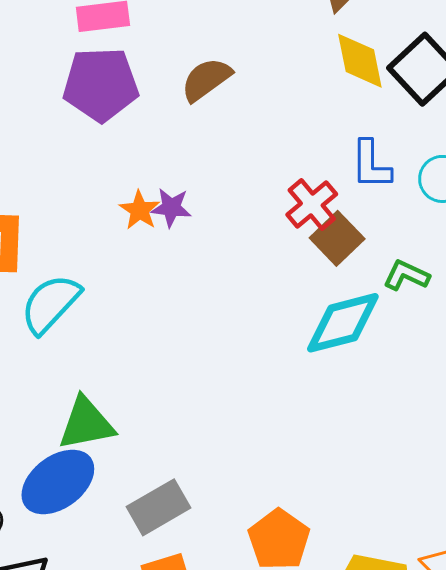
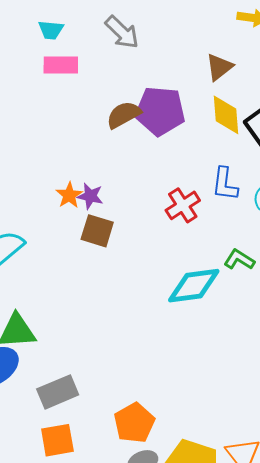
purple pentagon: (101, 84) -> (160, 111), moved
brown square: (337, 238) -> (97, 231), moved, turned -36

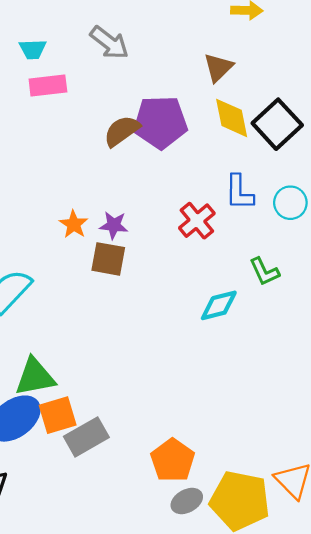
purple star: (90, 196) -> (114, 225), moved
green L-shape: (239, 260) -> (264, 272), turned -140
cyan diamond: (194, 286) -> (219, 305), size x0.7
orange square: (57, 440) -> (58, 415), moved

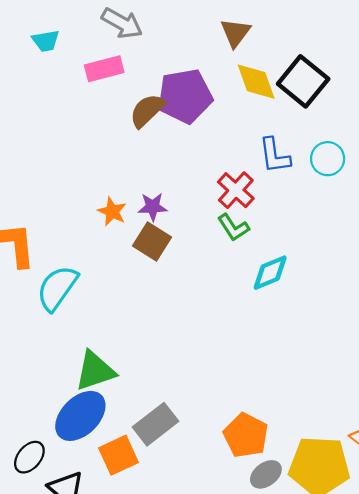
pink rectangle: (48, 86) -> (104, 69), moved
brown square: (108, 259) -> (152, 242), turned 30
green L-shape: (264, 272) -> (233, 227), moved
orange square: (58, 415) -> (118, 455), moved

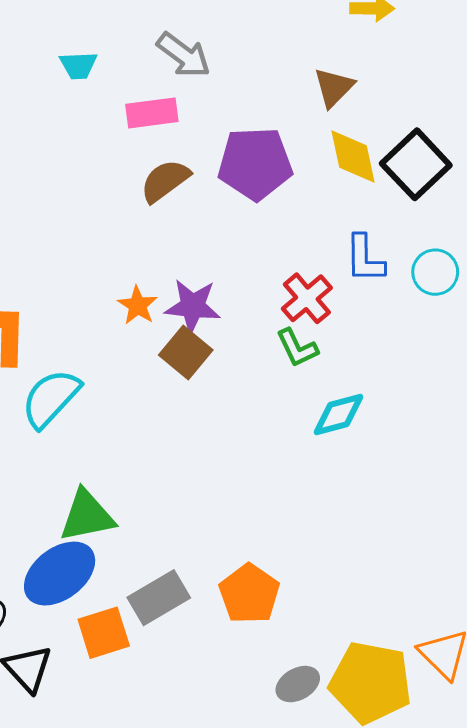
brown semicircle: (147, 111) -> (165, 181), moved
purple star: (153, 207) -> (193, 306), size x1.4
orange pentagon: (246, 435) -> (249, 594), moved

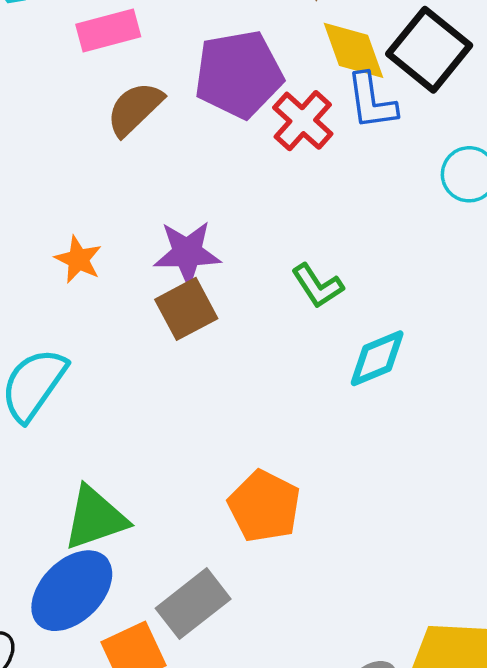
blue L-shape: (365, 259) -> (371, 101), moved
red cross: (307, 298) -> (303, 121), moved
orange star: (138, 305) -> (78, 259), moved
brown square: (186, 352) -> (186, 309), turned 30
orange pentagon: (249, 594) -> (264, 506), moved

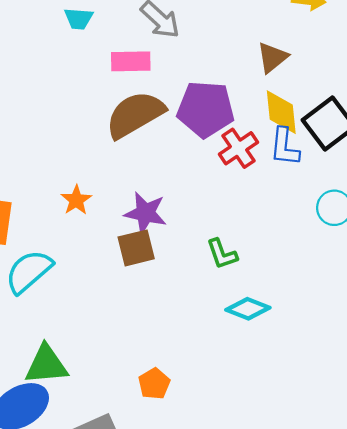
brown semicircle: (135, 109) -> (135, 115), size x1.5
cyan diamond: (377, 358) -> (248, 309), turned 30
orange pentagon: (264, 506) -> (154, 384), size x0.7

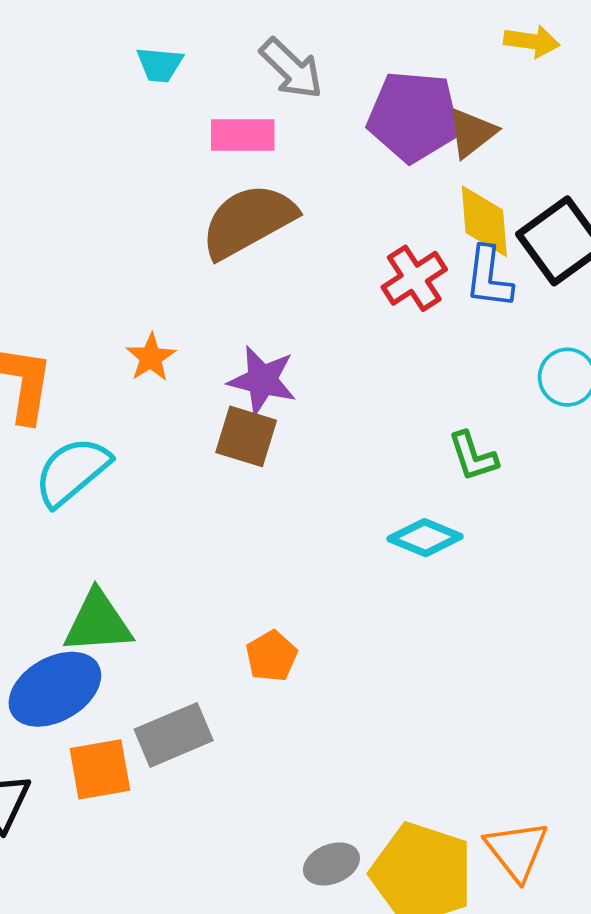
purple pentagon: (206, 109) -> (414, 116), moved
brown square: (136, 248) -> (246, 436), turned 30
green L-shape: (222, 254) -> (473, 456), moved

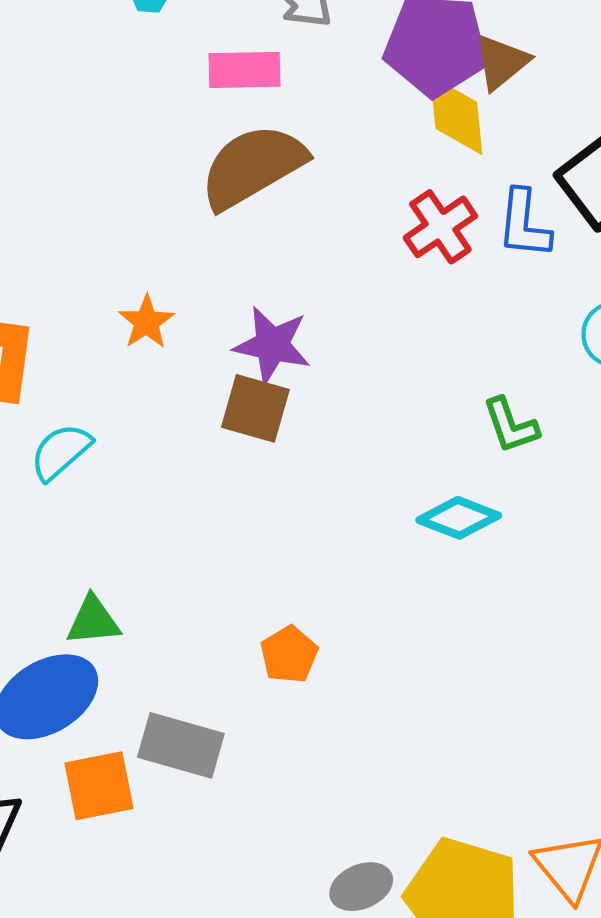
yellow diamond: (484, 221) -> (456, 115), moved
cyan semicircle: (72, 471) -> (61, 452), size x0.7
green triangle: (98, 622) -> (93, 621), size x0.7
gray rectangle: (174, 735) -> (181, 745), turned 40

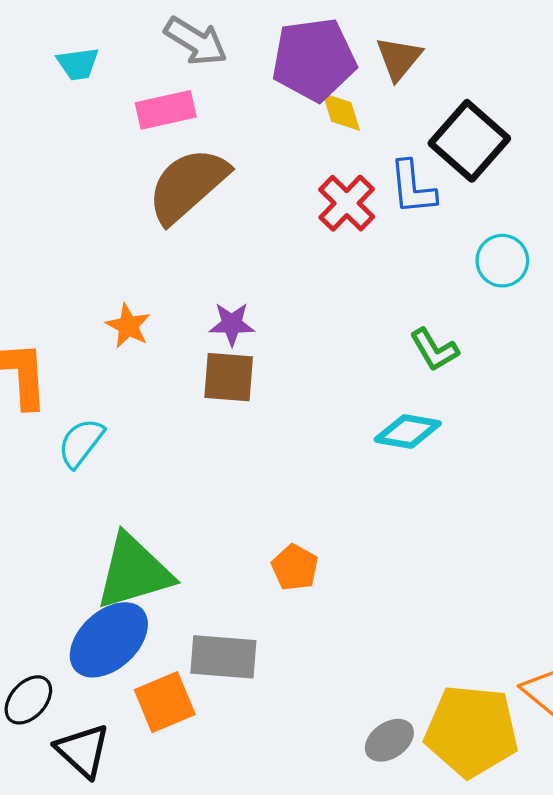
brown triangle: (501, 62) -> (399, 58), moved
yellow diamond: (456, 115) -> (341, 112), size x0.7
purple star: (272, 345) -> (232, 324), size x0.7
green triangle: (93, 621) -> (134, 572), size x1.8

